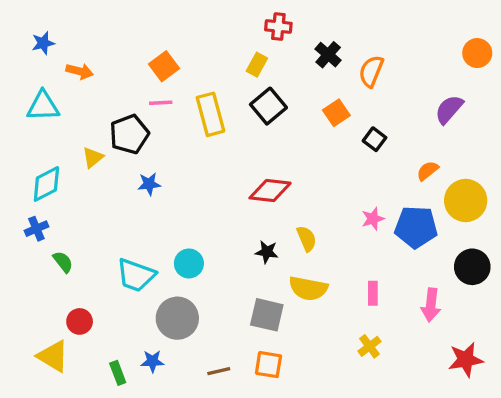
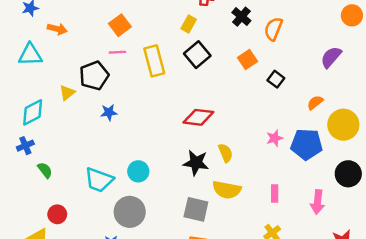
black star: (267, 252) -> (196, 163), size x1.5

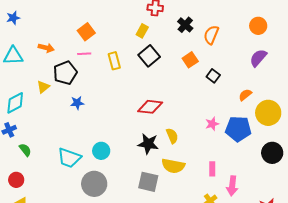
orange circle: (352, 15) -> (258, 26), moved
orange arrow: (57, 29) -> (46, 48), moved
yellow rectangle: (154, 61) -> (114, 61), size x0.7
pink arrow: (318, 202) -> (232, 186), moved
red circle: (57, 214) -> (16, 180), moved

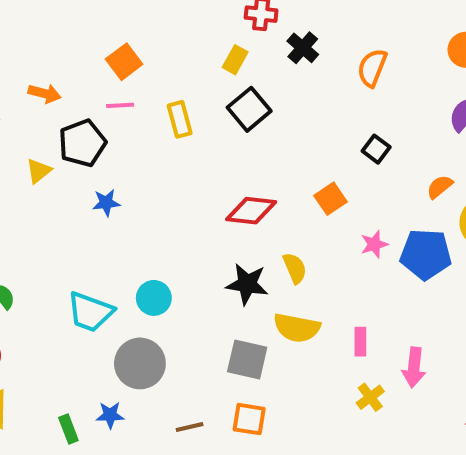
black cross: (185, 25) -> (303, 48), moved
orange square: (190, 60) -> (331, 199), moved
pink rectangle: (212, 169) -> (360, 342), moved

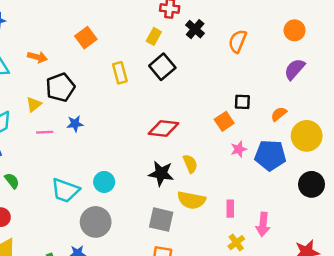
pink line: (120, 105) -> (45, 132), moved
black square: (376, 149) -> (242, 102), moved, turned -35
orange square: (331, 199) -> (224, 121), moved

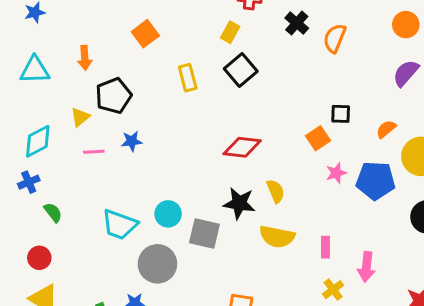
black cross: (195, 29) -> (297, 23), moved
orange arrow: (37, 57) -> (85, 58), turned 72
gray square: (161, 220) -> (204, 234), moved

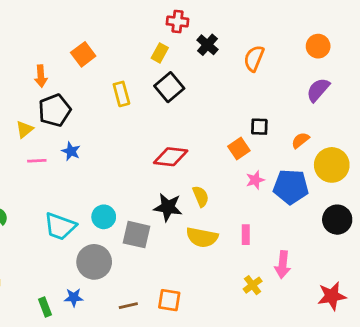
black cross: (297, 23) -> (207, 45), moved
orange arrow: (85, 58) -> (41, 76), moved
blue star: (132, 141) -> (71, 151), turned 30
pink rectangle: (326, 247) -> (246, 235), moved

